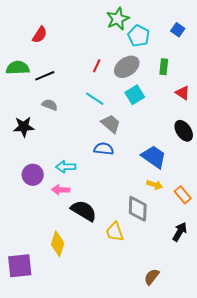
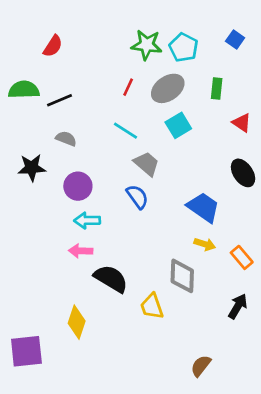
green star: (118, 19) -> (147, 45), moved, turned 30
blue semicircle: (104, 149) -> (137, 197), turned 48
purple circle: (33, 175) -> (78, 186), moved

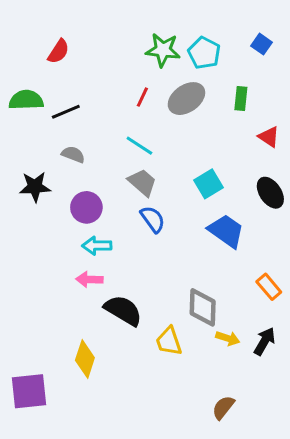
cyan square: (178, 125) -> (209, 184), moved
gray trapezoid: (147, 164) -> (142, 182), moved
yellow arrow: (205, 244) -> (228, 338), moved

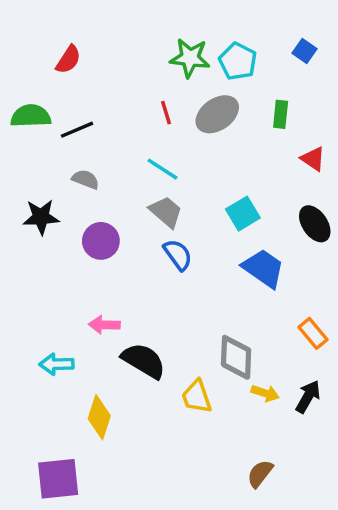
red line: (142, 97) -> (166, 113), turned -42
cyan arrow: (97, 246) -> (56, 364), moved
purple square: (29, 391) -> (58, 479), moved

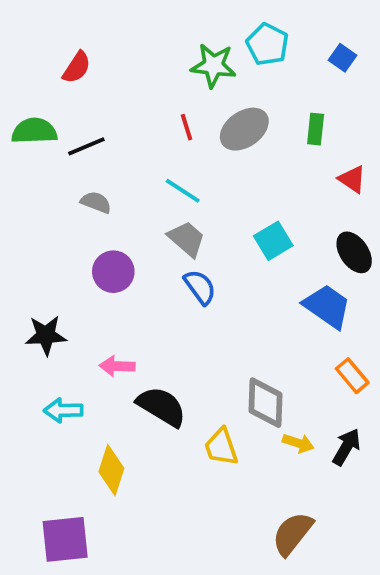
cyan pentagon: (238, 61) -> (267, 44), moved
black star: (41, 217) -> (46, 335), moved
blue trapezoid: (263, 268) -> (327, 306), moved
brown semicircle: (260, 474) -> (292, 534), size x1.4

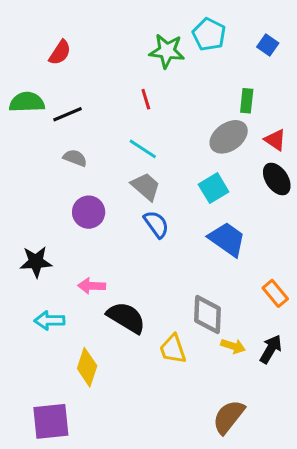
gray ellipse: (244, 129) -> (229, 137), moved
black ellipse: (354, 252) -> (277, 179), moved
blue trapezoid: (327, 306) -> (227, 239), moved

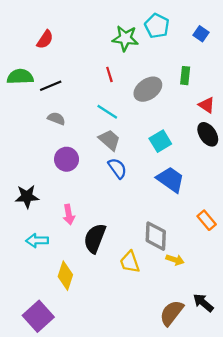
gray ellipse: (229, 137) -> (148, 89), moved
pink arrow: (92, 286) -> (69, 215), turned -102
black semicircle: (126, 317) -> (95, 238), turned -100
black arrow: (271, 349) -> (203, 303), moved, turned -80
purple square: (51, 421) -> (38, 316), turned -36

